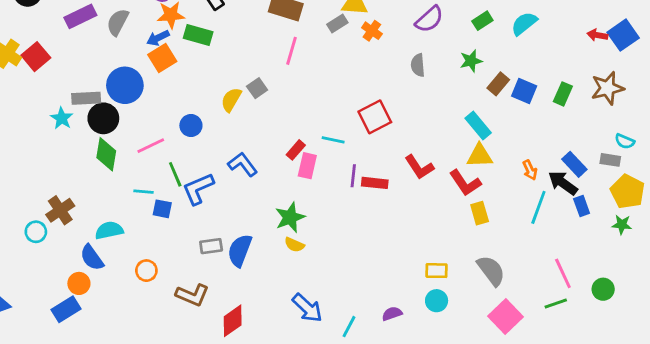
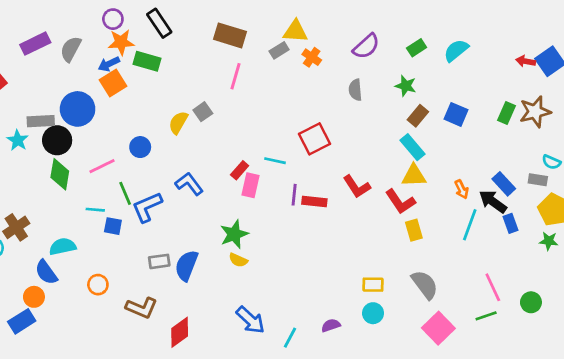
green star: (471, 61) -> (406, 86), turned 30
brown rectangle: (498, 84) -> (418, 116), moved
green rectangle: (563, 94) -> (506, 113), moved

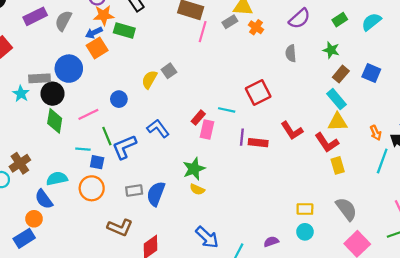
pink line: (235, 76) -> (203, 32), moved
orange circle: (98, 285) -> (92, 188), moved, size x1.5

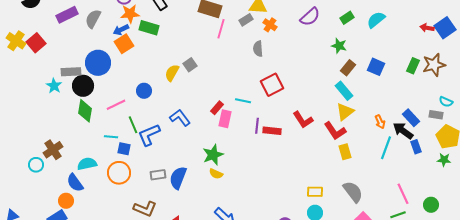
gray semicircle: (291, 53) -> (258, 49), moved
yellow triangle: (338, 122) -> (345, 112), turned -36

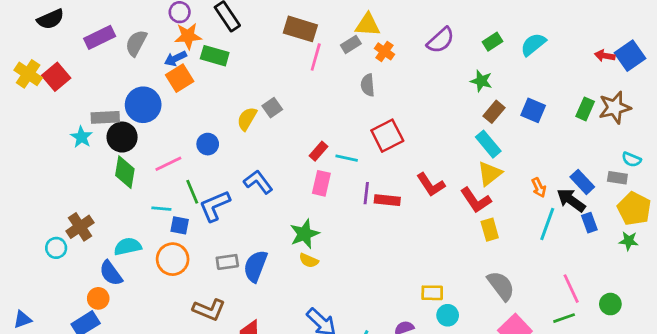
red rectangle: (217, 108) -> (319, 151), moved
yellow rectangle: (315, 192) -> (432, 293), moved

